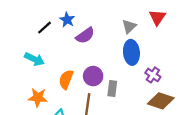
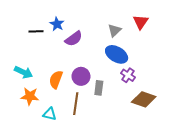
black line: (45, 28) -> (36, 31), turned 40
blue ellipse: (131, 52) -> (117, 54), turned -55
cyan arrow: (34, 59) -> (23, 72), moved
purple cross: (153, 75) -> (128, 75), moved

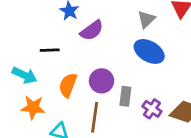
black line: (36, 31) -> (50, 50), moved
purple cross: (128, 75) -> (152, 109), moved

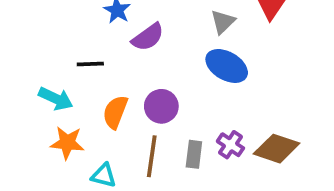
gray rectangle: (125, 96) -> (194, 154), moved

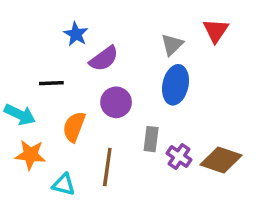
blue ellipse: (227, 66) -> (176, 85), turned 72
purple circle: (161, 106) -> (116, 102), moved
gray rectangle: (194, 154) -> (151, 139), moved

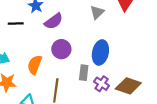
black line: (51, 83) -> (16, 23), moved
blue ellipse: (176, 85) -> (100, 52), moved

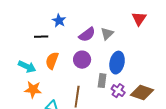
gray triangle: (97, 12) -> (107, 34), moved
purple semicircle: (54, 21) -> (87, 35), moved
orange semicircle: (35, 65) -> (52, 61), moved

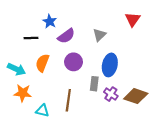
purple semicircle: (87, 35) -> (66, 36), moved

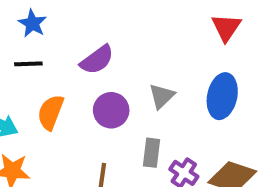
blue star: (50, 21) -> (32, 23), moved
gray triangle: (99, 35) -> (162, 96), moved
blue ellipse: (110, 65) -> (222, 96), moved

